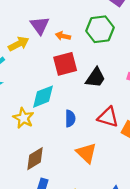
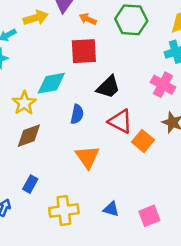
black trapezoid: (95, 78) -> (108, 87), moved
brown diamond: (35, 159) -> (29, 136), moved

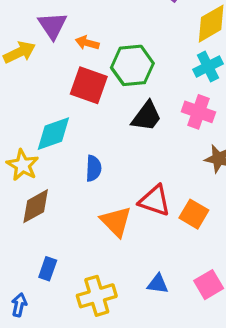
green hexagon: (131, 20) -> (132, 65), moved
red square: (84, 51) -> (89, 85), turned 32
black trapezoid: (108, 87) -> (147, 116), moved
red triangle: (120, 121) -> (155, 201), moved
orange square: (143, 141) -> (194, 214), moved

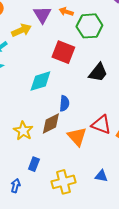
orange arrow: (87, 43) -> (66, 12), moved
green hexagon: (132, 65) -> (89, 26), moved
yellow star: (23, 165) -> (23, 131), moved
brown diamond: (36, 206) -> (51, 124), moved

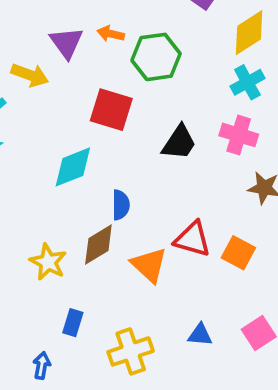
yellow arrow: (21, 30) -> (30, 75), turned 48

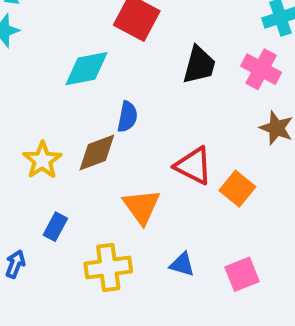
black trapezoid: (179, 143) -> (199, 65), turned -30
orange triangle: (149, 265) -> (142, 207), moved

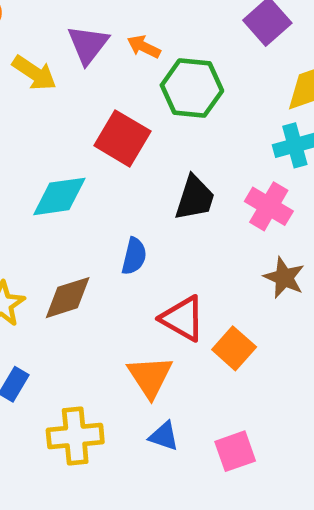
blue semicircle: (127, 117) -> (134, 256), moved
orange triangle: (142, 207) -> (150, 377), moved

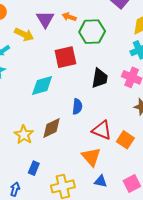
red square: (122, 138) -> (65, 57), turned -35

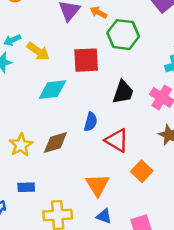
yellow arrow: (24, 34) -> (38, 51), moved
red triangle: (102, 130) -> (117, 140), moved
blue rectangle: (34, 168) -> (26, 187), turned 56

